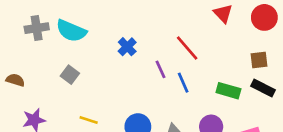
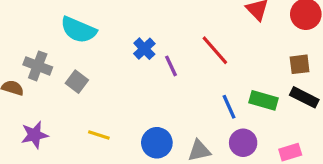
gray cross: (37, 28) -> (38, 66), moved, turned 30
purple line: (160, 69) -> (171, 66), moved
blue line: (183, 83) -> (229, 107), moved

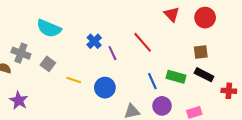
purple star: (35, 135) -> (19, 101), turned -30
yellow line: (99, 135) -> (74, 80), moved
blue circle: (157, 143) -> (105, 88), moved

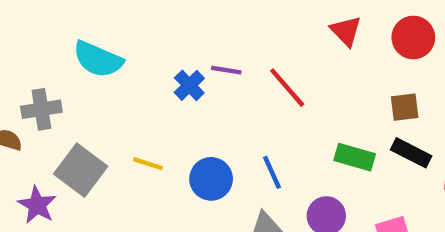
gray cross: (21, 53) -> (41, 109), turned -30
purple line: (112, 53) -> (226, 70), moved, turned -56
gray square: (48, 64) -> (81, 170), moved, size x1.6
blue line: (152, 81) -> (272, 172), moved

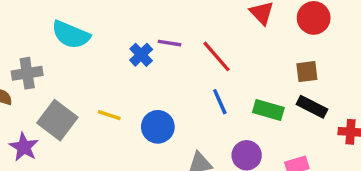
blue line: (272, 172) -> (220, 102), moved

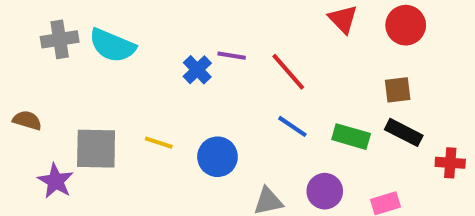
gray cross: (27, 73) -> (60, 39), moved
blue line: (220, 102) -> (292, 126), turned -32
gray square: (57, 120) -> (96, 149), turned -36

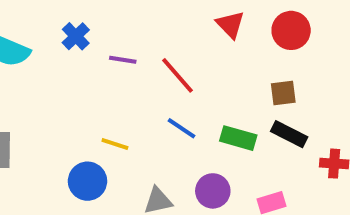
blue cross: (197, 70) -> (76, 36), moved
yellow line: (159, 143) -> (115, 144), moved
blue circle: (217, 157) -> (87, 181), moved

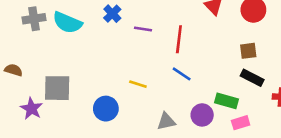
red line: (178, 75) -> (179, 39), turned 48
green rectangle: (238, 138) -> (226, 101), moved
blue circle: (87, 181) -> (106, 109), moved

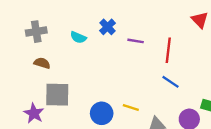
cyan semicircle: (67, 23) -> (78, 37), moved, size x0.6
brown semicircle: (13, 70) -> (42, 63), moved
yellow line: (138, 84) -> (131, 107), moved

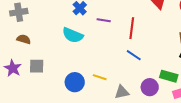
cyan semicircle: (78, 37) -> (73, 35), moved, size x1.5
gray square: (57, 95) -> (37, 66), size x0.7
purple star: (34, 113) -> (13, 68), moved

